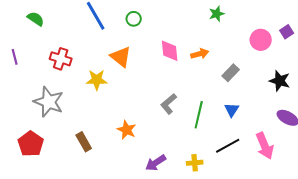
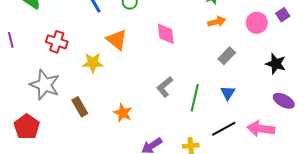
orange arrow: (200, 54) -> (217, 22), moved
brown rectangle: (84, 142) -> (80, 107), moved
pink arrow: (265, 146) -> (261, 129), turned 120

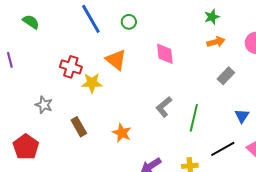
red cross: (57, 42) -> (71, 67), moved
gray star: (45, 85) -> (44, 105), size x0.6
blue triangle: (228, 93) -> (242, 116), moved

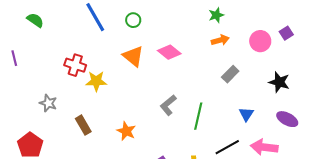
pink diamond: (165, 54) -> (169, 52), turned -45
orange triangle: (116, 60) -> (133, 56), moved

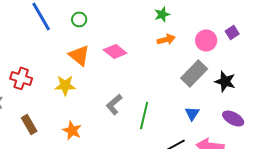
red cross: (75, 65) -> (21, 78), moved
gray rectangle: (230, 74) -> (194, 73), moved, size x1.5
yellow star: (96, 81) -> (65, 85), moved

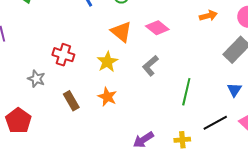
yellow star: (65, 85) -> (107, 62), turned -30
gray L-shape: (114, 104) -> (150, 66), moved
orange star: (72, 130) -> (107, 97), moved

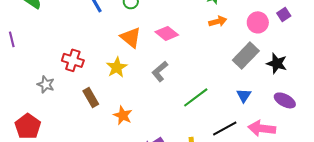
green line: (186, 92) -> (196, 97), turned 40
orange star: (107, 97) -> (123, 115), moved
brown rectangle: (71, 101) -> (91, 97), moved

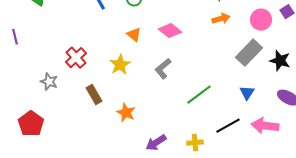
orange triangle: (131, 37) -> (134, 35), size x0.7
red cross: (73, 60) -> (76, 58), turned 30

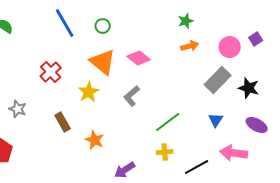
orange triangle: (134, 35) -> (103, 62), size x1.8
red cross: (76, 58) -> (51, 72), moved
black line: (228, 126) -> (197, 167), moved
yellow cross: (195, 143) -> (165, 152), moved

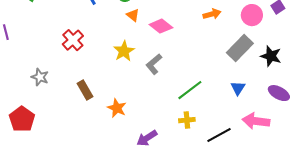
orange triangle: (103, 62) -> (133, 15), moved, size x0.5
yellow star: (89, 92) -> (124, 51), moved

